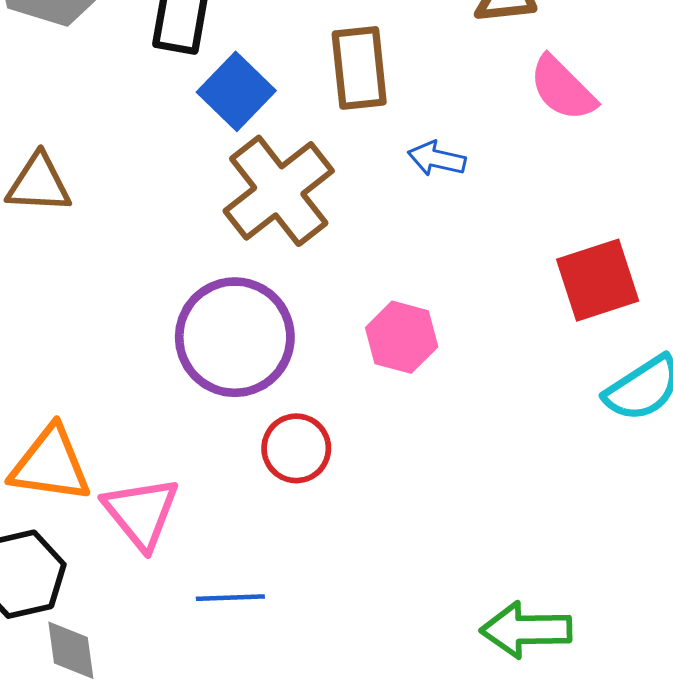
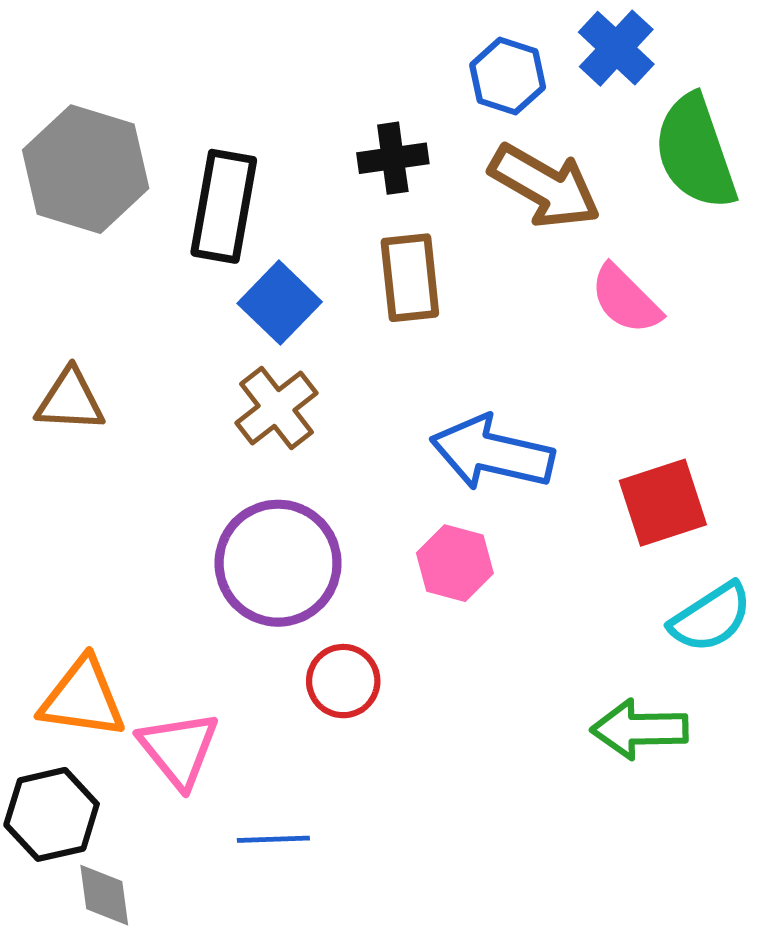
blue arrow: (437, 159) -> (492, 453), moved, size x2.0
brown cross: (279, 191) -> (276, 408), moved, size x0.7
green arrow: (526, 630) -> (640, 729), moved

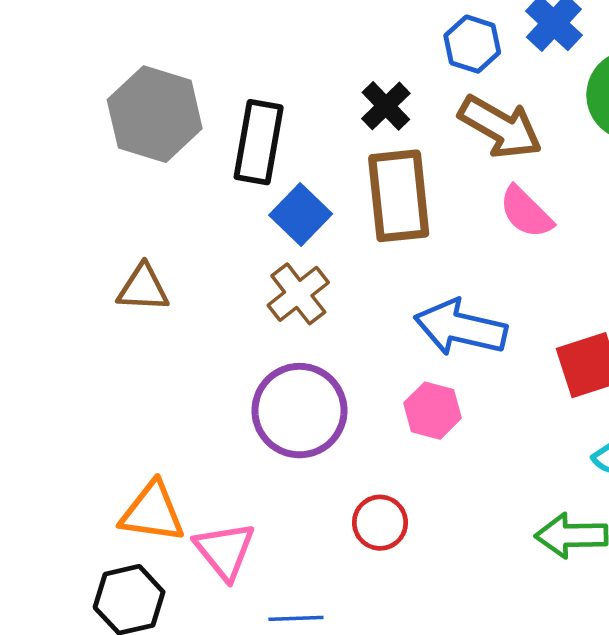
black cross: (393, 158) -> (386, 106), turned -36
brown rectangle: (410, 278) -> (399, 196), size x1.4
pink semicircle: (626, 299) -> (526, 212), moved
red circle: (343, 681) -> (380, 523), moved

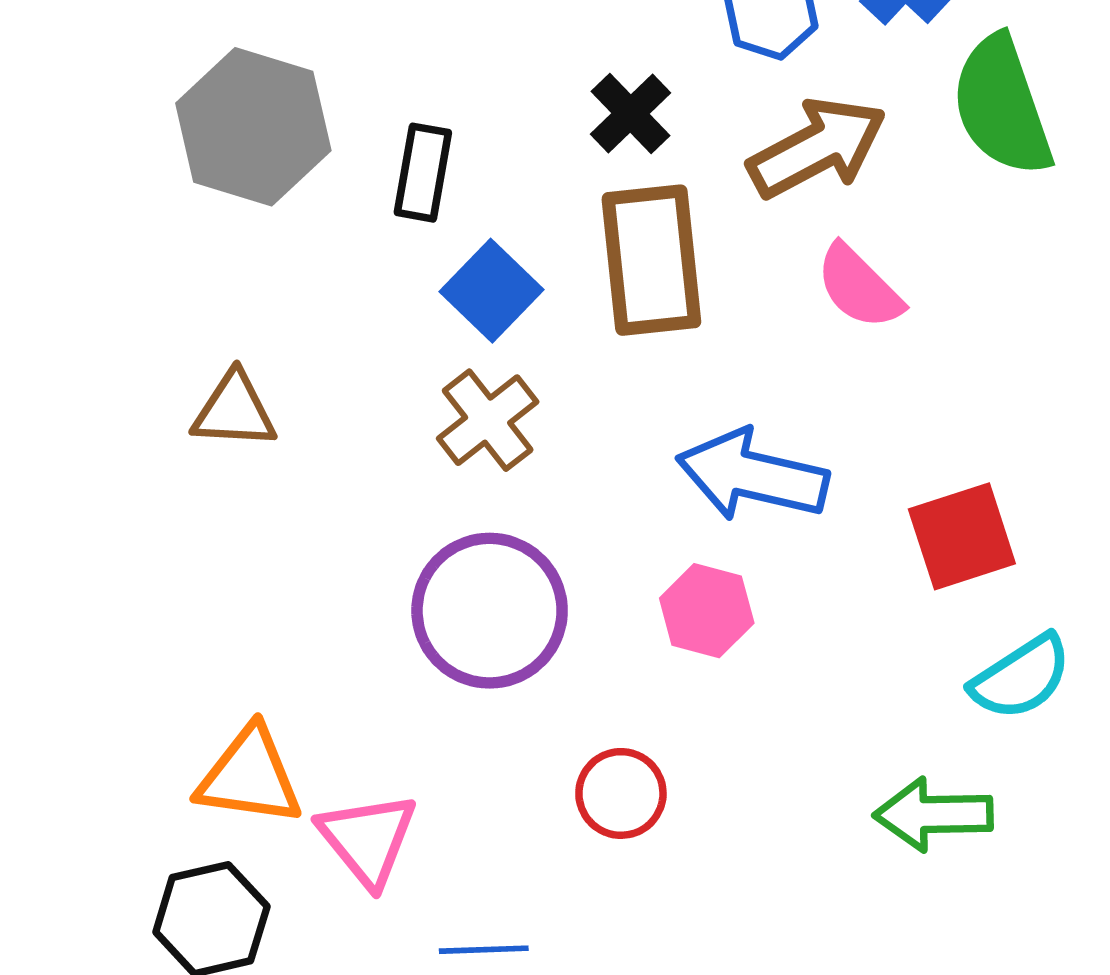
brown arrow: (500, 127) -> (817, 148), turned -58
black rectangle: (259, 142) -> (423, 173), size x0.7

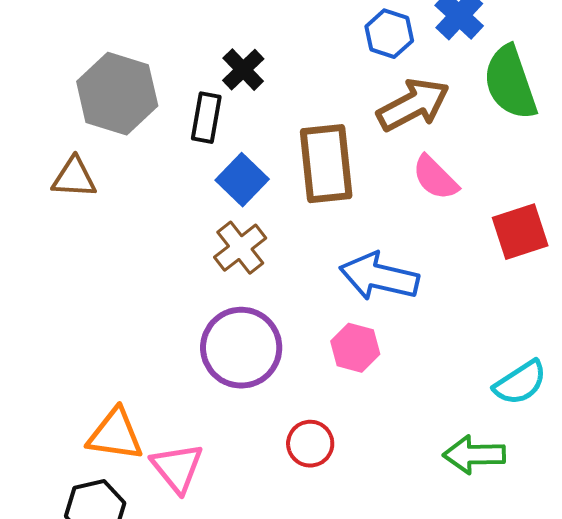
black cross: (630, 113) -> (243, 70), moved
brown triangle: (234, 411) -> (74, 178), moved
red square: (962, 536) -> (520, 232), moved

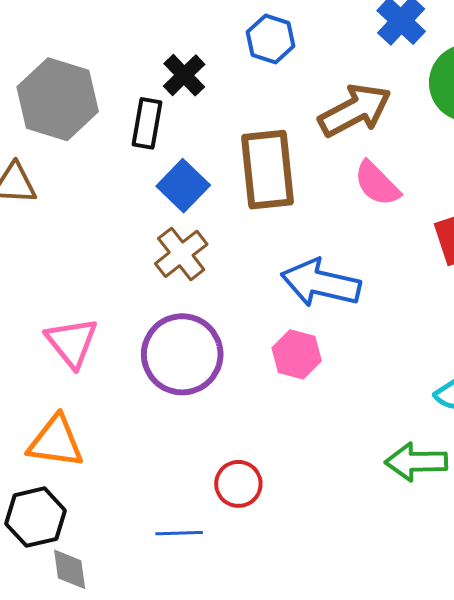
blue hexagon: (389, 34) -> (271, 39), moved
red circle: (310, 444) -> (238, 484), moved
pink triangle: (177, 468) -> (72, 342), moved

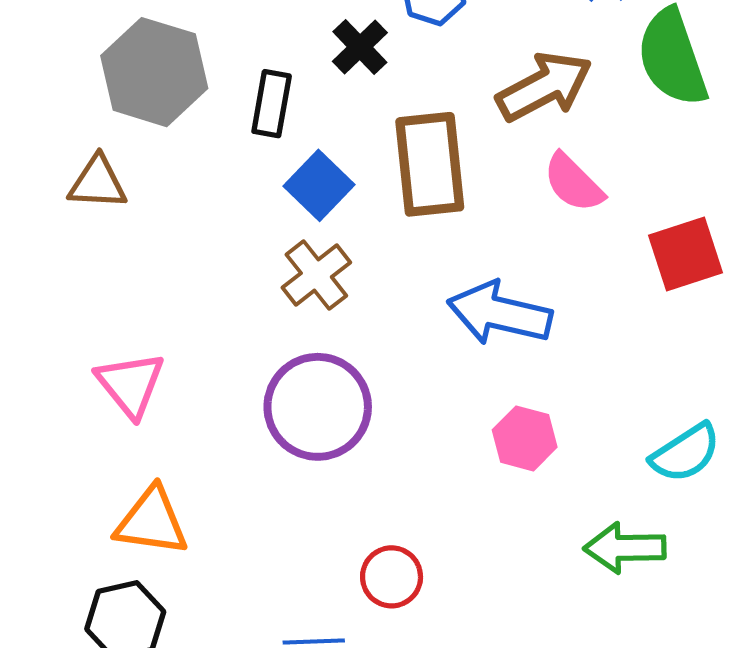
black cross: (184, 75) -> (360, 47), moved
pink triangle: (72, 342) -> (131, 384), moved
pink hexagon: (297, 354) -> (525, 438), moved

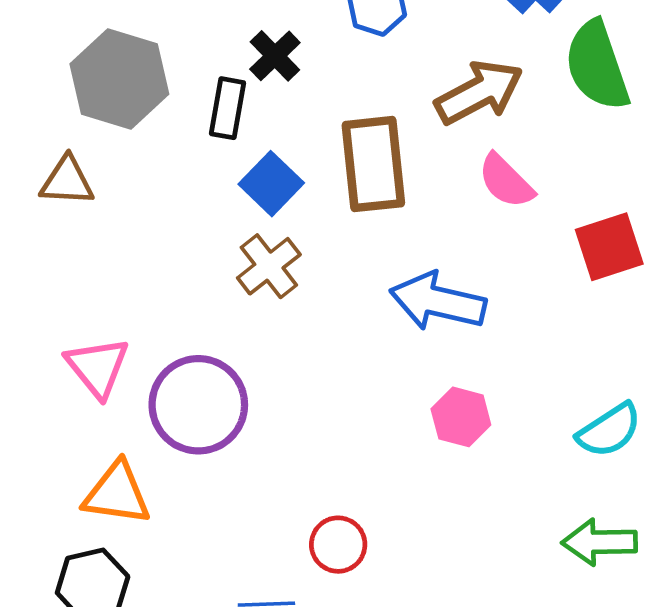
black cross: (360, 47) -> (275, 56), moved
purple circle: (318, 407) -> (198, 405), moved
green arrow: (625, 548) -> (599, 542), moved

